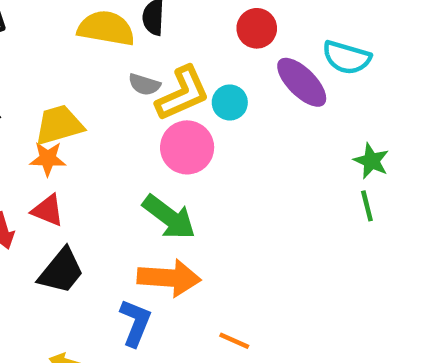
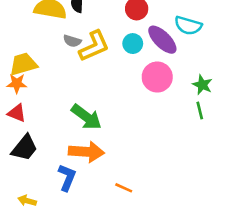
cyan circle: (230, 102) -> (133, 44), moved
pink circle: (187, 147) -> (157, 77), moved

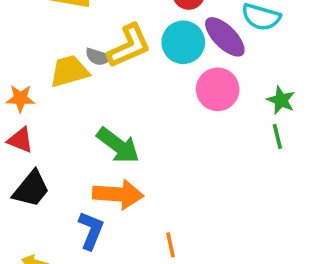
gray semicircle: (72, 41) -> (98, 57), moved
cyan circle: (133, 44) -> (183, 42), size x1.5
yellow trapezoid: (23, 64) -> (69, 71), moved
orange line: (124, 188) -> (171, 245), turned 54

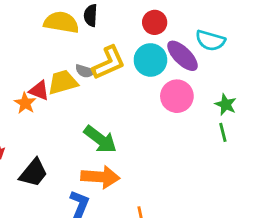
orange star: (20, 98) -> (25, 103), turned 30
red triangle: (20, 140) -> (39, 91), moved

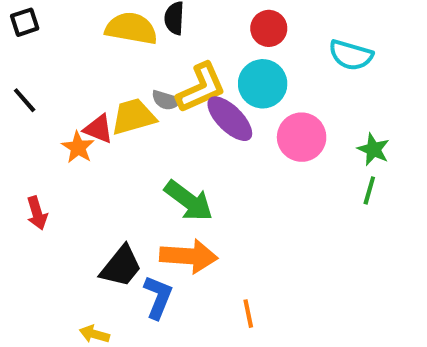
purple ellipse: (182, 56) -> (230, 119), moved
green line: (223, 132) -> (369, 190), turned 30
black trapezoid: (33, 173) -> (121, 266), moved

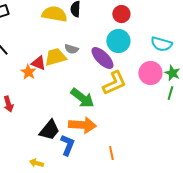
cyan semicircle: (351, 55) -> (161, 44), moved
yellow L-shape: (201, 88) -> (114, 83), moved
pink circle: (302, 137) -> (150, 73), moved

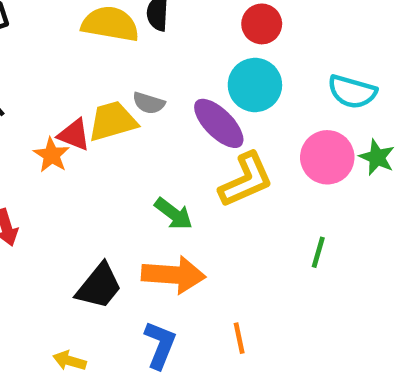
green line: (170, 93) -> (318, 252), moved
green arrow: (82, 98) -> (174, 214), size x0.7
blue L-shape: (67, 145) -> (160, 345), moved

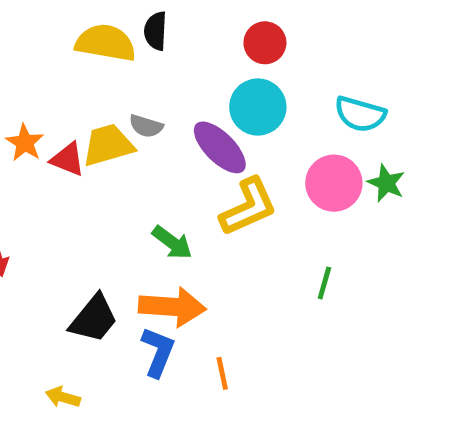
orange star: (52, 155) -> (25, 143), moved
orange line: (239, 338) -> (222, 373), moved
blue L-shape: (160, 345) -> (158, 352), moved

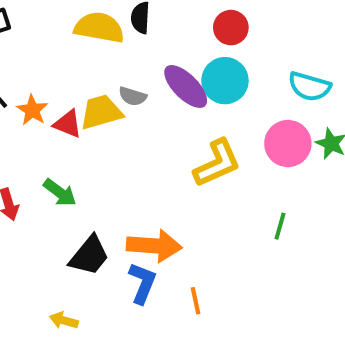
purple ellipse: (220, 147) -> (186, 87), moved
green arrow: (172, 243) -> (60, 193), moved

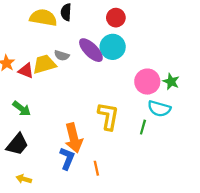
cyan semicircle: (309, 87) -> (159, 109), moved
yellow L-shape: (217, 163) -> (108, 116), moved, turned -56
orange arrow: (154, 246) -> (74, 138), turned 72
black trapezoid: (89, 256) -> (17, 144), moved

